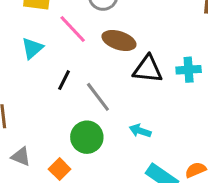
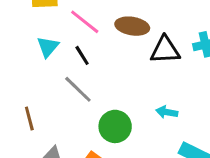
black line: (64, 80) -> (82, 55), moved, turned -50
gray line: (98, 97) -> (78, 89), moved

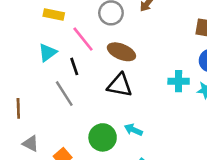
black triangle: (165, 50) -> (120, 85), moved
green circle: (115, 126) -> (103, 137), moved

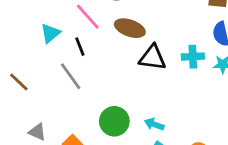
black triangle: (120, 85) -> (153, 58), moved
brown line: (18, 108) -> (19, 82), moved, turned -42
cyan arrow: (133, 130) -> (154, 124), moved

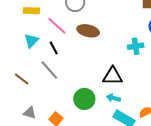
black triangle: (153, 58) -> (113, 76), moved
brown line: (19, 82) -> (22, 79), moved

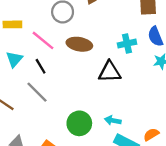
cyan cross: (136, 46) -> (127, 44), moved
black triangle: (113, 76) -> (110, 72), moved

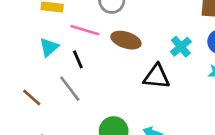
pink line: (43, 40) -> (85, 30), turned -30
cyan cross: (127, 44) -> (181, 47), turned -36

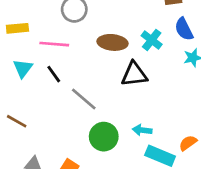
brown ellipse: (126, 40) -> (113, 42), moved
gray line: (70, 89) -> (84, 99), moved

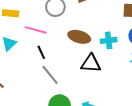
cyan cross: (152, 40) -> (109, 40), turned 35
black line: (54, 74) -> (41, 52), moved

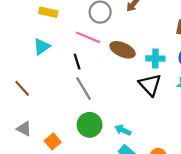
pink line: (36, 30) -> (88, 37), moved
black triangle: (91, 63) -> (150, 85), moved, turned 35

